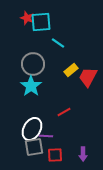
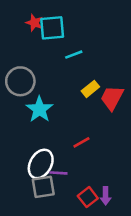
cyan line: (58, 43) -> (74, 55), turned -56
gray circle: (33, 64) -> (20, 81), moved
red square: (55, 155) -> (88, 197), moved, turned -35

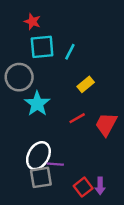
cyan square: (52, 28) -> (42, 47), moved
cyan line: (74, 55) -> (70, 52), turned -42
red trapezoid: (112, 98) -> (106, 124), moved
red line: (81, 142) -> (77, 118), moved

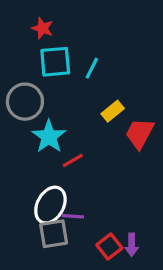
red line: (77, 118) -> (73, 160), moved
red trapezoid: (106, 124) -> (140, 133), moved

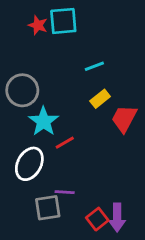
cyan square: (55, 62) -> (63, 21), moved
cyan line: (92, 68) -> (94, 66), moved, turned 42
white ellipse: (50, 205) -> (29, 164), moved
purple arrow: (132, 245) -> (117, 218), size x1.4

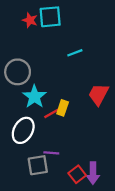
yellow rectangle: (100, 99) -> (63, 108), moved, turned -32

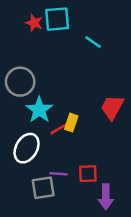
cyan line: (75, 53) -> (93, 42), moved, turned 56
red square: (77, 174) -> (88, 174), moved, turned 36

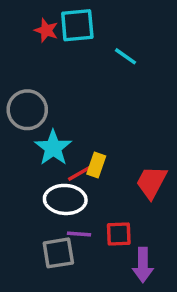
red trapezoid: (112, 107) -> (151, 182), moved
white ellipse: (27, 148) -> (65, 199), moved, turned 64

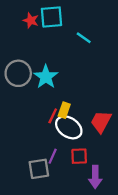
cyan star: (53, 148) -> (46, 77), moved
red line: (79, 174) -> (53, 116), turned -35
white ellipse: (65, 199) -> (69, 127), moved, turned 30
purple line: (79, 234) -> (53, 156), turned -70

